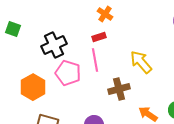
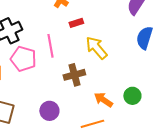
red rectangle: (99, 37) -> (76, 23), moved

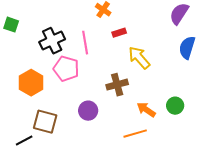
pink line: (50, 46) -> (85, 43), moved
purple circle: (49, 111) -> (88, 111), moved

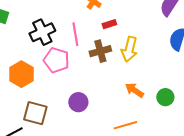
yellow arrow: (139, 58) -> (129, 49), turned -125
brown cross: (117, 85) -> (100, 51), moved
orange arrow: (146, 110) -> (134, 90), moved

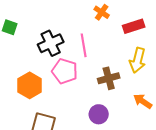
red rectangle: (109, 24) -> (134, 26), moved, size x1.5
brown cross: (100, 51) -> (109, 78), moved
purple circle: (78, 102) -> (99, 114), moved

